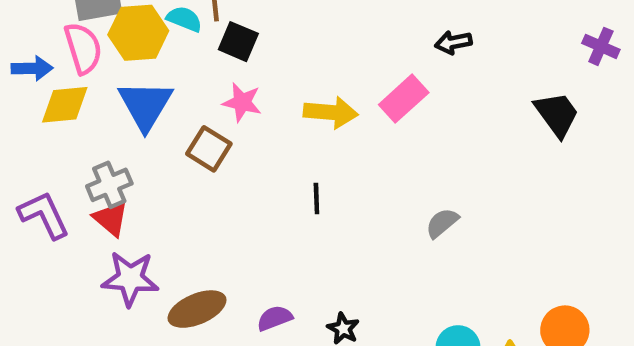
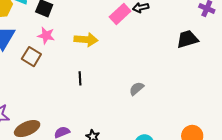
pink rectangle: (404, 99) -> (120, 14), moved
black trapezoid: (557, 114) -> (187, 39), turned -70

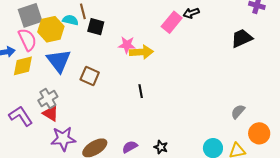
pink star: (46, 36) -> (127, 45), moved
gray semicircle: (137, 89) -> (238, 112), moved

